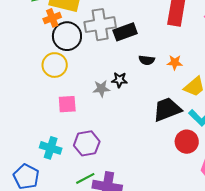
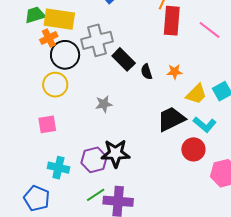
black rectangle: (125, 32) -> (124, 59), moved, turned 70
black semicircle: (147, 60) -> (147, 72), turned 70
black star: (119, 80) -> (116, 153), moved, size x1.8
pink square: (67, 104) -> (47, 124), moved

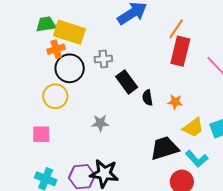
gray cross: (97, 40) -> (103, 59), size x0.6

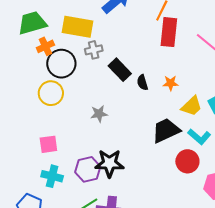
green trapezoid: (46, 24) -> (32, 23), size x1.4
yellow rectangle: (69, 32) -> (78, 27), moved
pink square: (41, 134) -> (48, 144), moved

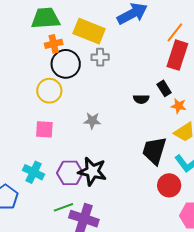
black rectangle: (120, 70) -> (164, 88), moved, size x0.7
black semicircle: (142, 83) -> (141, 99), turned -84
orange star: (170, 83) -> (179, 106), moved
black trapezoid: (166, 130) -> (154, 151), turned -60
pink square: (48, 144) -> (44, 129), moved

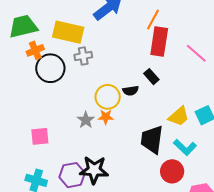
yellow circle: (49, 91) -> (108, 97), moved
orange star: (179, 106) -> (106, 117), moved
gray star: (92, 121) -> (86, 120), turned -30

